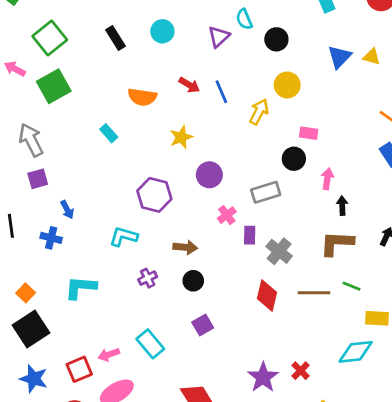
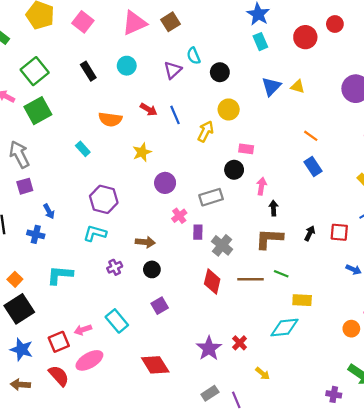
purple hexagon: (154, 195) -> (104, 199), moved

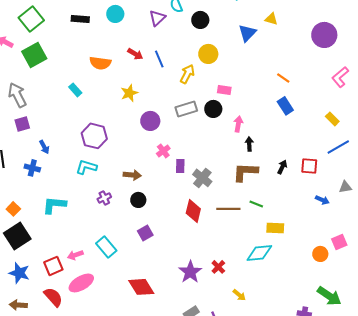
black rectangle: (88, 71) -> (80, 19), turned -54
yellow triangle: (298, 86) -> (271, 19), moved
gray rectangle: (211, 197) -> (186, 109), moved

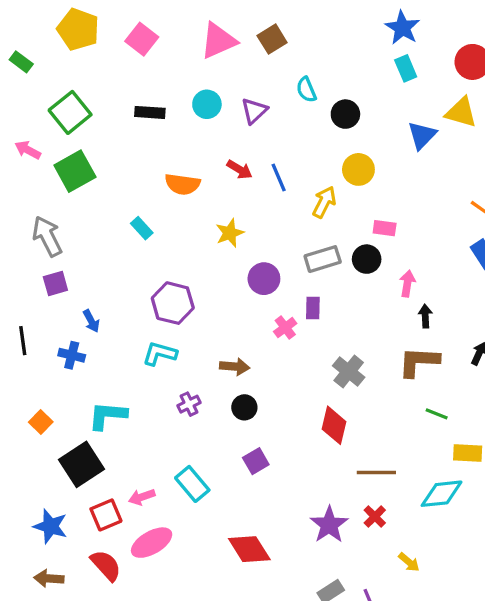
purple triangle: (157, 18) -> (254, 111), moved
yellow triangle: (271, 19) -> (461, 112), size x1.5
purple rectangle: (180, 166) -> (313, 308), moved
brown line: (228, 209) -> (376, 473), moved
black square: (17, 236) -> (81, 464), moved

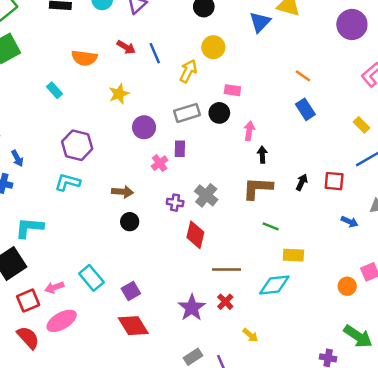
purple cross: (189, 404) -> (175, 203), moved, turned 35
purple square: (256, 461) -> (131, 291), moved

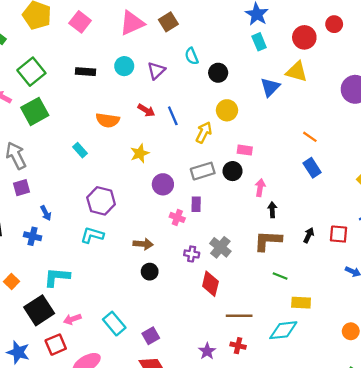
pink cross: (160, 163) -> (177, 217), turned -32
pink arrow: (54, 287) -> (72, 319), moved
red cross: (225, 302) -> (238, 346), turned -32
purple star: (192, 308) -> (207, 351), size x0.7

